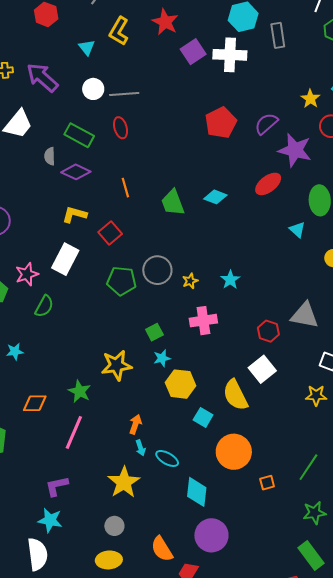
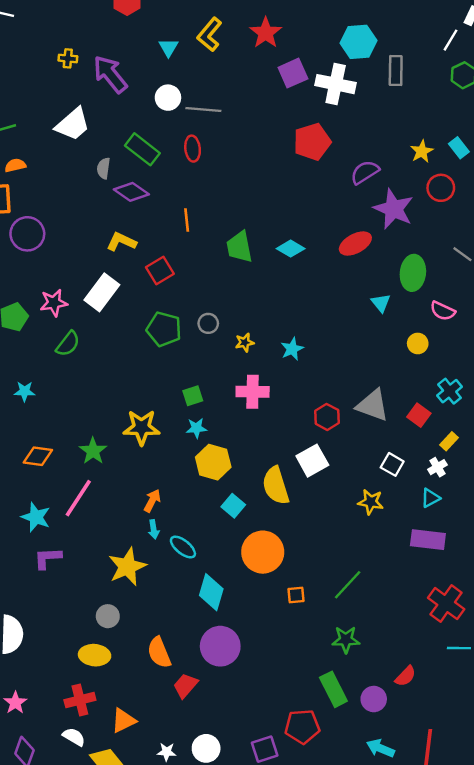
red pentagon: (221, 123) -> (312, 142), moved
gray circle: (157, 270) -> (208, 323), size x0.6
cyan star: (50, 520) -> (36, 517), moved

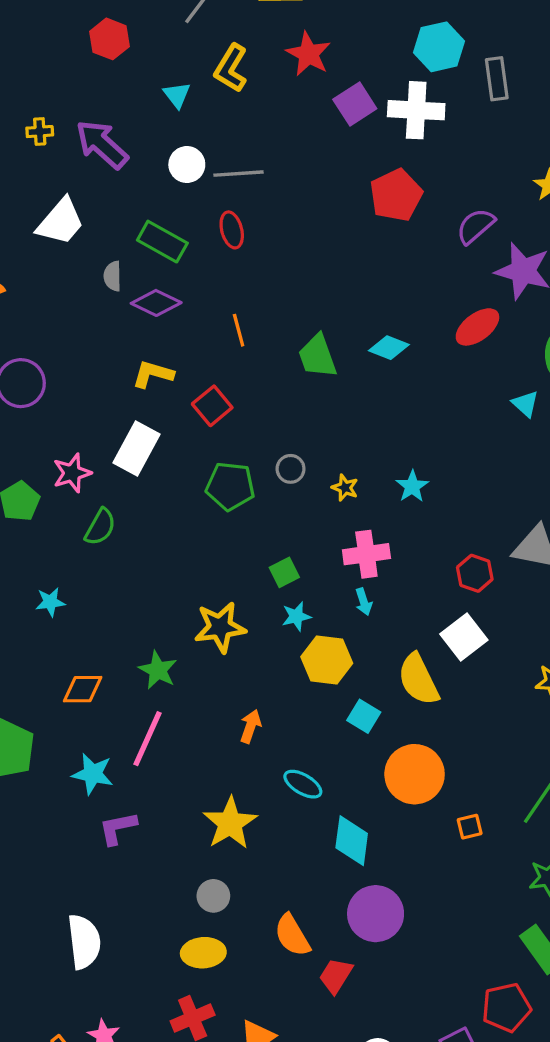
yellow star: (245, 343) -> (345, 488), turned -30
cyan arrow: (154, 529) -> (364, 602), moved

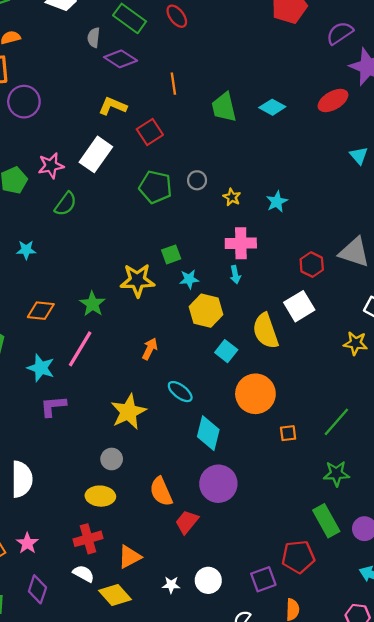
red ellipse: (232, 230) -> (177, 16), turned -30
green square: (284, 572) -> (171, 254), moved

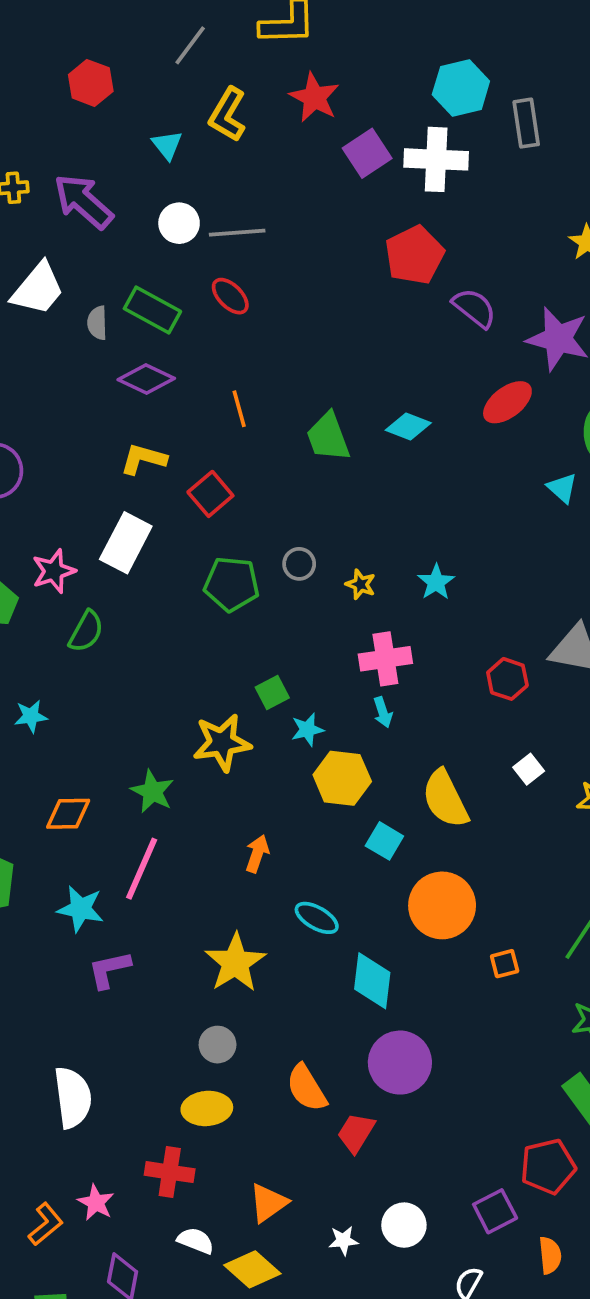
purple semicircle: (340, 33) -> (474, 308), moved, turned 80
gray semicircle: (94, 38) -> (97, 323), moved
white square: (299, 306) -> (529, 769), moved, size x0.6
red cross: (88, 539) -> (170, 1172), moved, turned 32

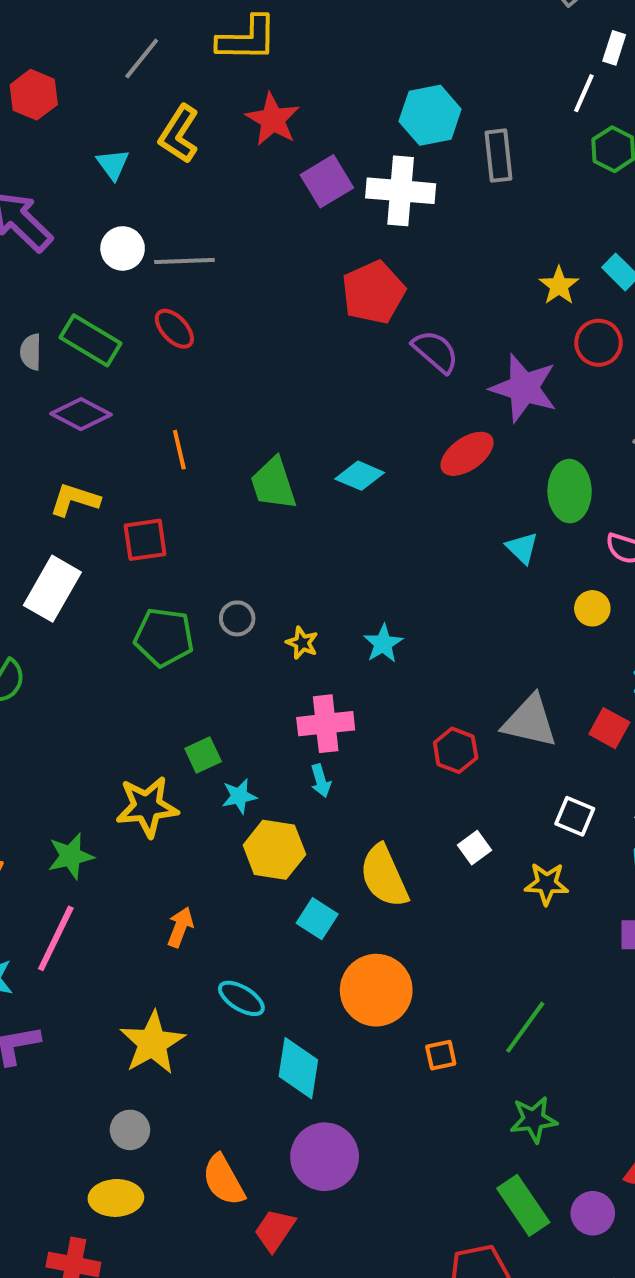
red square: (210, 494) -> (145, 540), turned 30
green star: (152, 791) -> (71, 856), turned 30

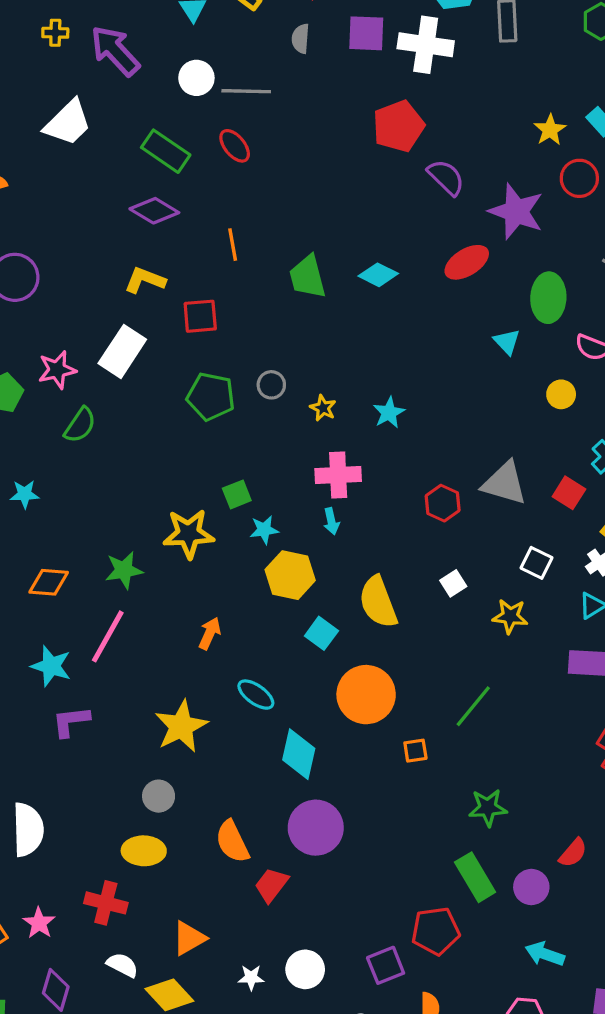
purple square: (327, 181) -> (366, 33), turned 30
gray semicircle: (31, 352) -> (301, 39), moved
green line: (525, 1027) -> (473, 706), moved

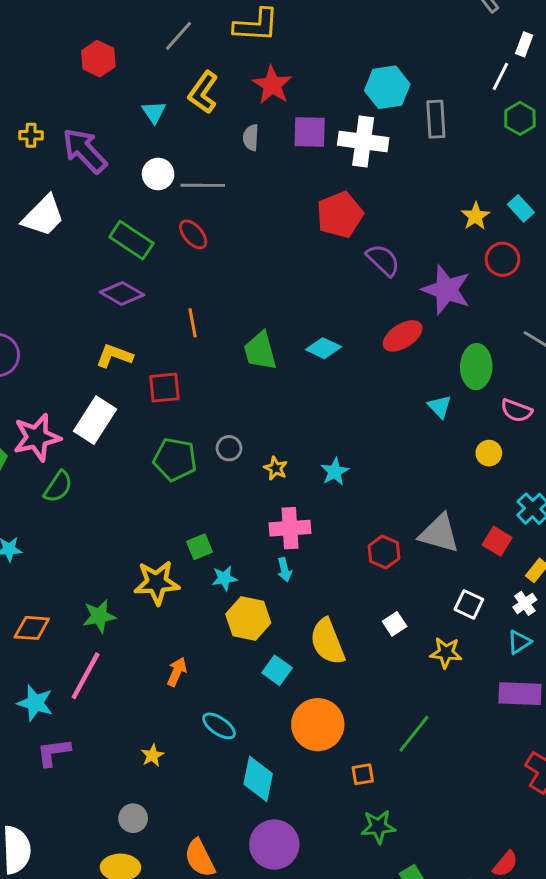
pink star: (57, 370) -> (37, 437), size x1.4
yellow star: (181, 726) -> (152, 755), size x0.5
green star: (488, 808) -> (378, 827), moved

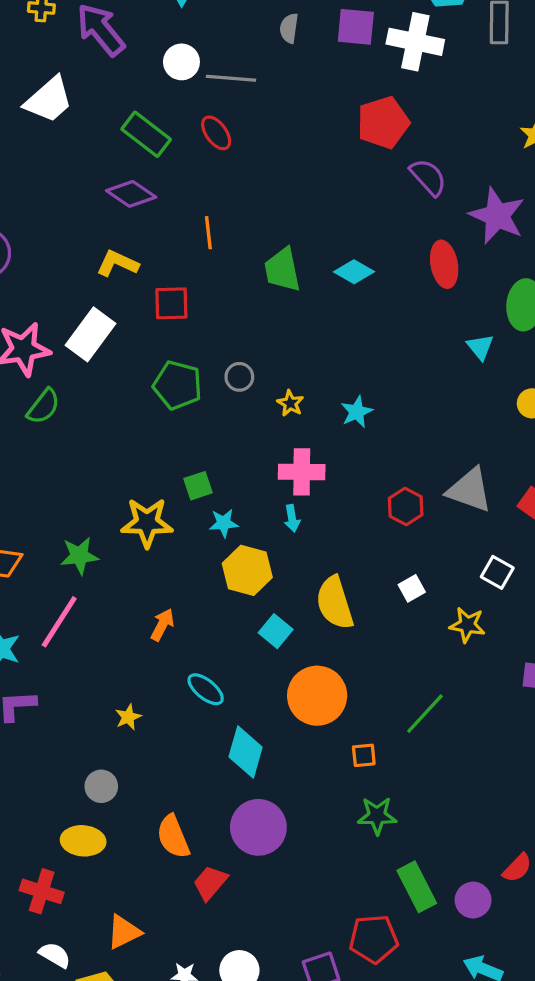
red ellipse: (403, 336) -> (444, 264), turned -72

